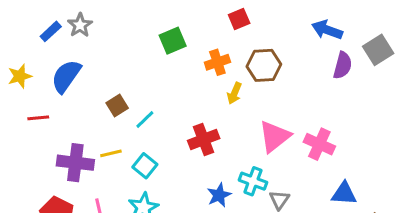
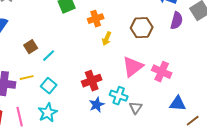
brown hexagon: (264, 65) -> (142, 28), moved
red cross: (204, 140) -> (92, 81), moved

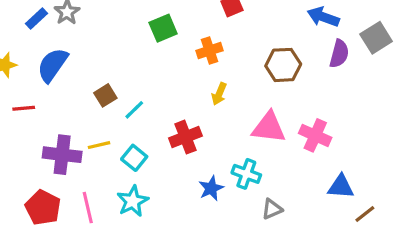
yellow arrow: (107, 39) -> (219, 94), moved
pink triangle: (133, 67) -> (269, 127), turned 45
red cross: (92, 81) -> (185, 137), moved
gray triangle: (136, 108) -> (272, 209), moved, turned 32

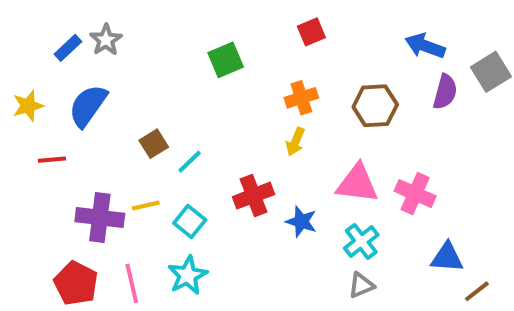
orange cross: (209, 51) -> (301, 98), moved
cyan cross: (246, 174) -> (361, 241), moved, turned 32
blue star: (211, 188) -> (301, 221), moved, turned -30

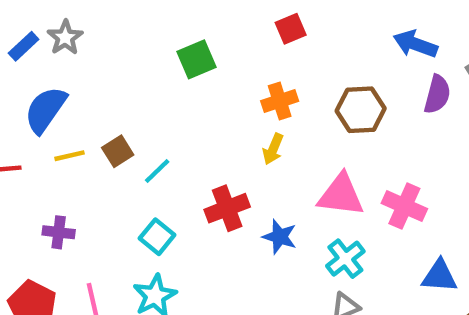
yellow line: (146, 206) -> (70, 156), moved
purple cross: (100, 217) -> (59, 232), size x0.6

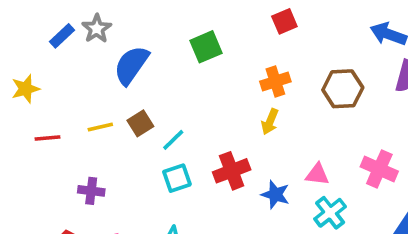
blue semicircle: (45, 110) -> (131, 65), moved
pink triangle: (341, 195) -> (317, 174), moved, size x0.6
cyan square: (157, 237) -> (177, 178), moved, turned 32

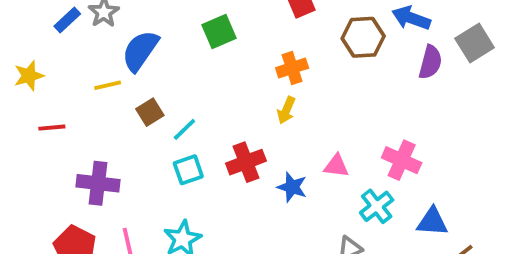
brown hexagon: (343, 89) -> (363, 37), moved
yellow line: (100, 127) -> (108, 85), moved
purple cross: (91, 191) -> (98, 183), size x1.5
cyan cross: (330, 213) -> (377, 206), moved

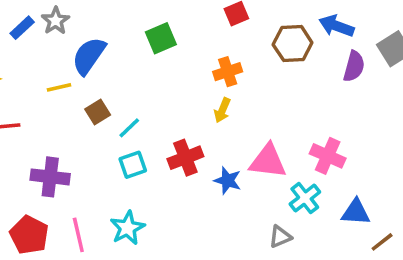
pink triangle: (336, 166) -> (268, 161), size x1.6

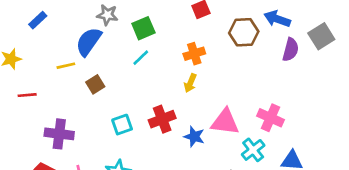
gray star: (55, 21) -> (107, 15), moved, turned -30
cyan line: (129, 128) -> (141, 58), moved

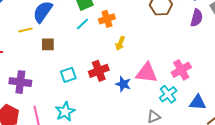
orange cross: (194, 54) -> (107, 19), moved
brown square: (95, 84) -> (48, 44), turned 32
pink cross: (270, 118) -> (181, 70), turned 36

